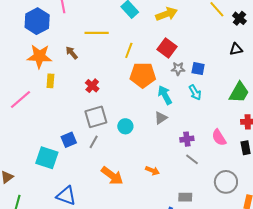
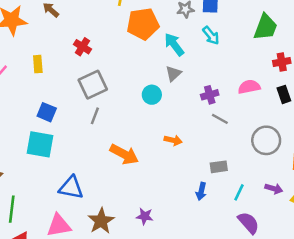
yellow rectangle: (50, 81) -> (38, 64), moved
cyan circle: (125, 126) -> (152, 95), moved
pink semicircle: (219, 138) -> (249, 87), turned 120
blue square: (69, 140) -> (47, 112), moved, turned -35

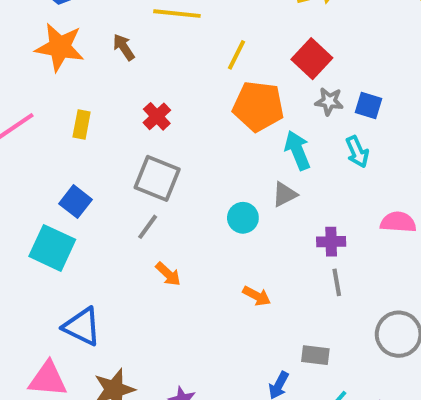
gray square: (93, 85) -> (157, 178), turned 32
pink semicircle: (249, 87) -> (398, 222), moved
gray line: (220, 119) -> (337, 282), turned 36
orange arrow: (124, 154) -> (168, 274), moved, size x0.6

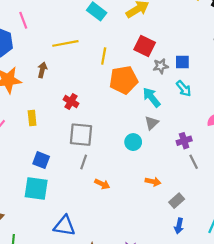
brown arrow: (124, 47) -> (42, 70), turned 64
gray rectangle: (315, 355) -> (177, 201), moved, turned -32

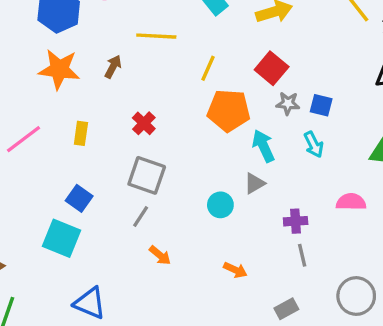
gray rectangle: (177, 201) -> (286, 309), moved

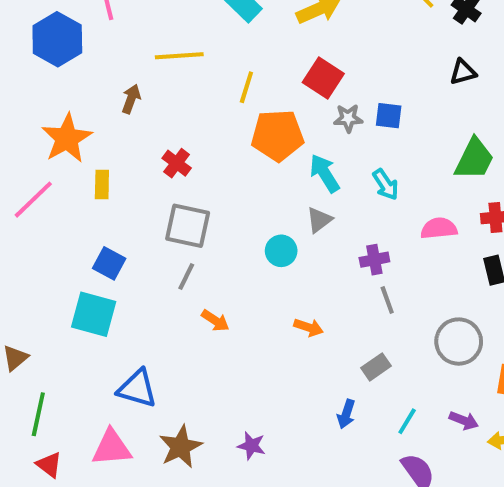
orange star: (59, 69) -> (67, 138), moved, turned -30
cyan arrow: (314, 145) -> (386, 185), moved

